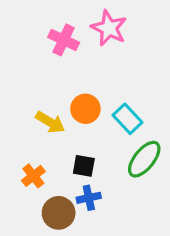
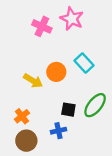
cyan rectangle: (127, 119) -> (84, 63), moved
black square: (84, 166) -> (68, 110), moved
brown circle: (59, 213) -> (26, 141), moved

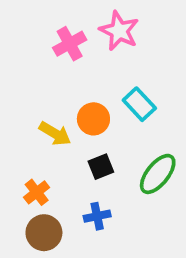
pink cross: (42, 26) -> (70, 44), turned 36
black square: (68, 110) -> (101, 167), moved, turned -32

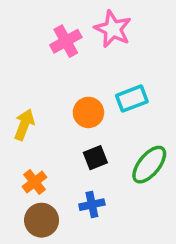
cyan rectangle: (139, 104) -> (132, 99), turned -68
yellow arrow: (55, 134) -> (24, 125), moved, turned -100

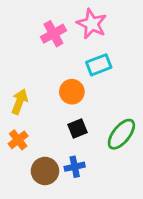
cyan rectangle: (132, 99) -> (99, 65), moved
orange cross: (35, 182) -> (18, 140), moved
brown circle: (42, 220) -> (45, 171), moved

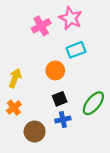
blue cross: (75, 167) -> (63, 120), moved

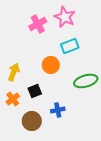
black square: (60, 99) -> (35, 91), moved
green ellipse: (93, 103) -> (86, 81), moved, turned 35

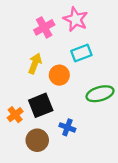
yellow arrow: (14, 72) -> (35, 63), moved
black square: (35, 91) -> (41, 105), size x1.5
blue cross: (58, 110) -> (67, 127), turned 32

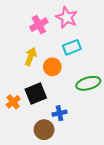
blue cross: (67, 127) -> (59, 113), turned -32
brown circle: (37, 140) -> (44, 130), moved

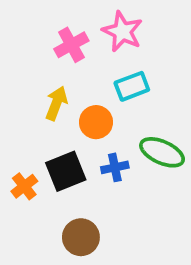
green ellipse: (88, 83) -> (162, 152), turned 40
blue cross: (59, 113) -> (115, 167), moved

